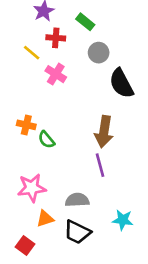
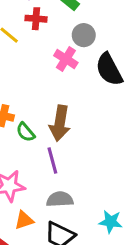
pink cross: (56, 74) -> (66, 59), moved
brown arrow: (104, 132) -> (60, 123), moved
purple line: (100, 165) -> (52, 160), moved

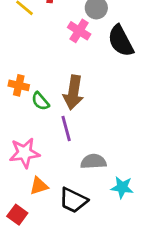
gray semicircle: (60, 199) -> (93, 161), moved

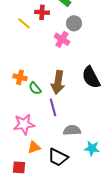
black semicircle: (121, 41) -> (91, 77), moved
red square: (17, 215) -> (19, 167), turned -32

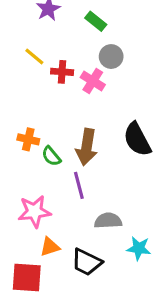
red cross: (42, 12) -> (62, 72), moved
red square: (19, 167) -> (27, 277), size x1.5

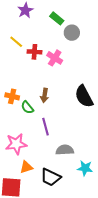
gray circle: (111, 57) -> (72, 33), moved
brown arrow: (87, 147) -> (45, 95), moved, size x0.6

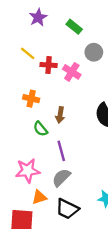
gray circle: (72, 33) -> (94, 52), moved
orange cross: (12, 96) -> (31, 99), moved
gray semicircle: (65, 150) -> (61, 178), moved, turned -42

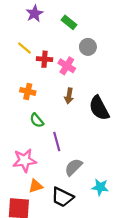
brown arrow: (60, 115) -> (69, 96), moved
gray semicircle: (61, 178) -> (73, 167), moved

